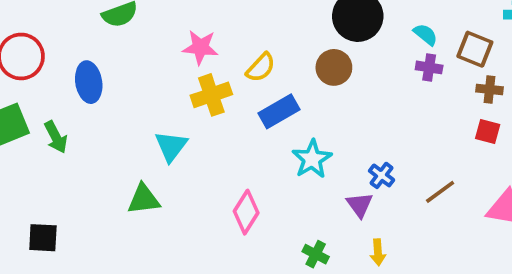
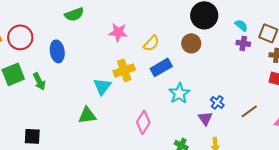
yellow cross: (211, 95) -> (124, 70), moved

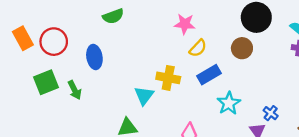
pink star: (118, 32) -> (185, 24), moved
yellow cross: (124, 70) -> (168, 78), turned 30

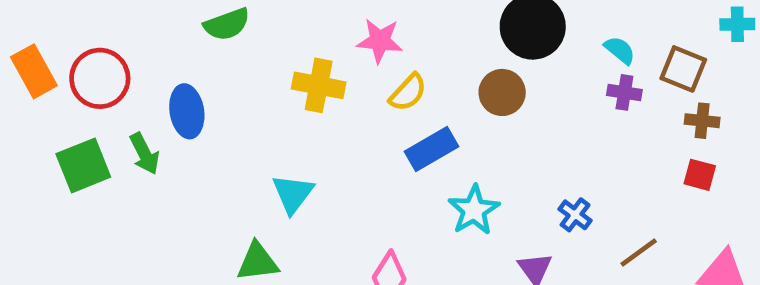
yellow cross: (168, 78) -> (319, 85), moved
green arrow: (75, 90) -> (145, 154), moved
blue cross: (271, 113) -> (575, 215), moved

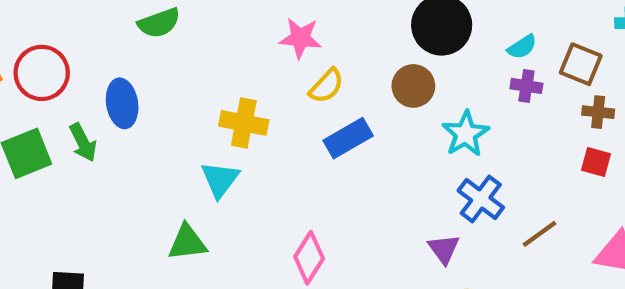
cyan semicircle: (620, 50) -> (522, 47), turned 108
yellow cross: (319, 85) -> (244, 123), moved
cyan star: (474, 210) -> (466, 134), moved
blue cross: (575, 215) -> (481, 199), size x1.5

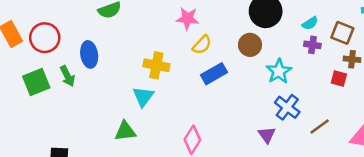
red square: (596, 162) -> (339, 78), moved

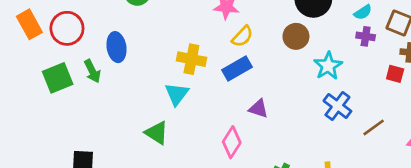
blue rectangle: (214, 74) -> (237, 69), moved
green triangle: (125, 131) -> (157, 133), turned 40
purple triangle: (267, 135) -> (258, 109), moved, turned -36

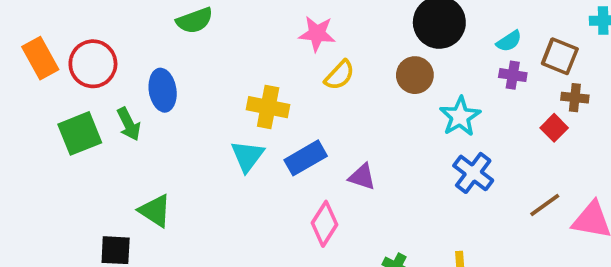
blue rectangle: (237, 69) -> (306, 158), moved
red square: (395, 74) -> (554, 128), turned 30
brown line: (374, 127) -> (545, 205), moved
green triangle: (157, 133) -> (155, 211), moved

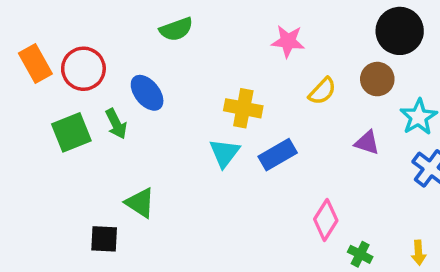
yellow semicircle: (340, 75) -> (322, 91), moved
blue ellipse: (163, 90) -> (147, 93), turned -30
purple triangle: (362, 177) -> (367, 143), moved
pink diamond: (324, 224) -> (326, 220), moved

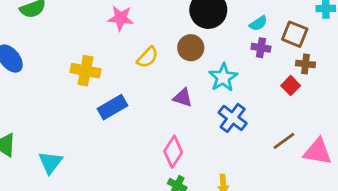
cyan triangle: (224, 153) -> (50, 162), moved
pink diamond: (326, 220) -> (173, 152), moved

